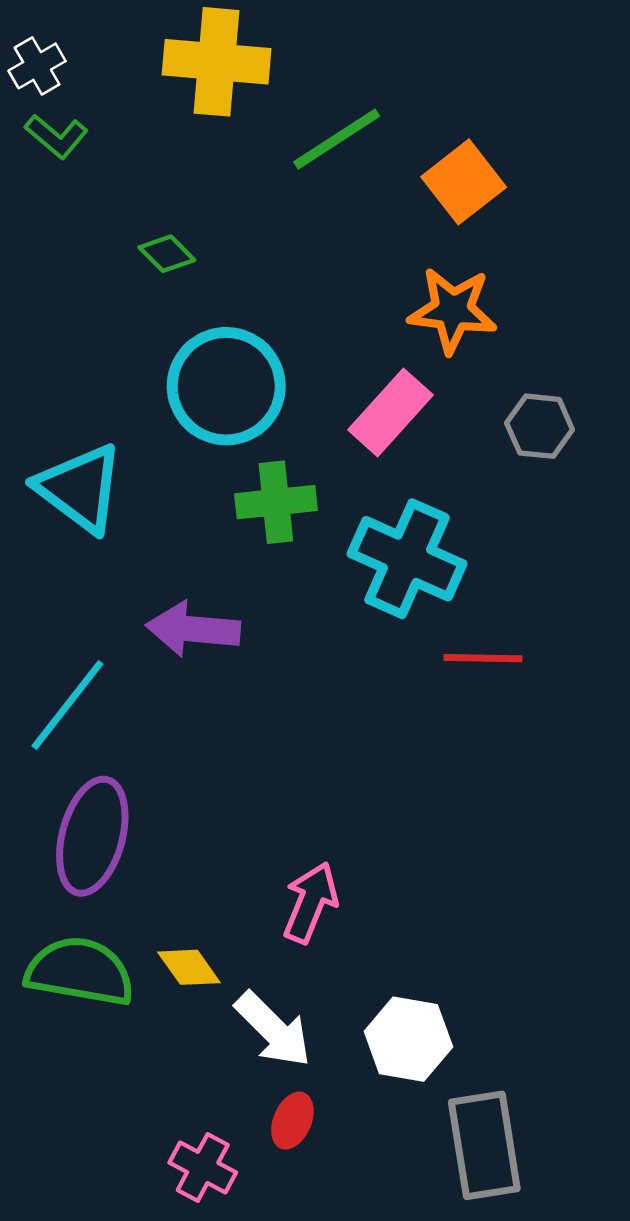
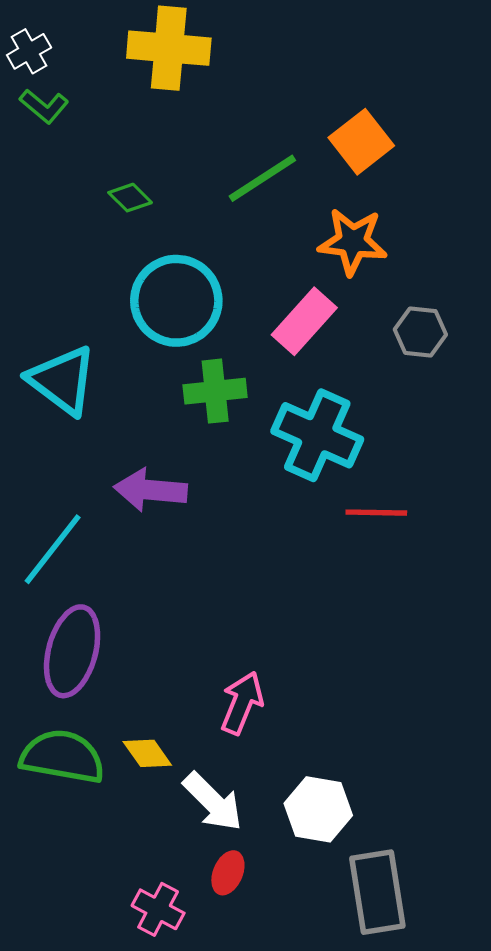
green line: (337, 139) -> (262, 178), moved

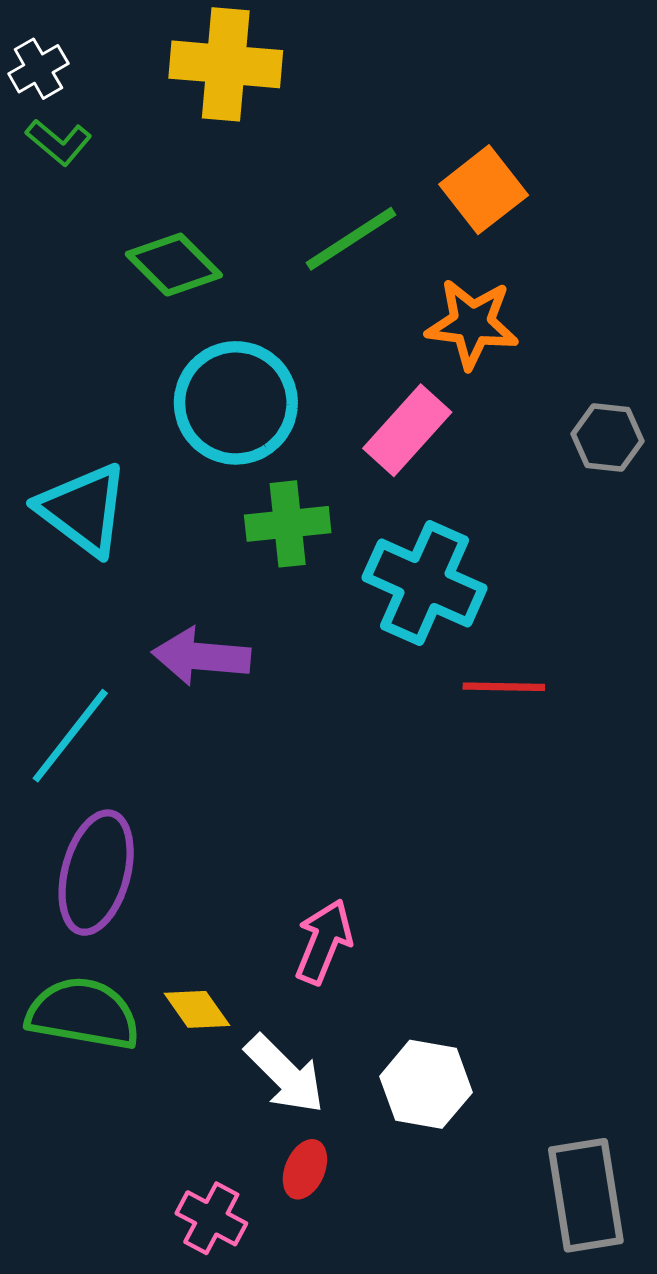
green diamond: (130, 198) -> (174, 265), size x1.6
gray hexagon: (420, 332) -> (608, 437), moved
gray rectangle: (377, 892) -> (586, 1195), moved

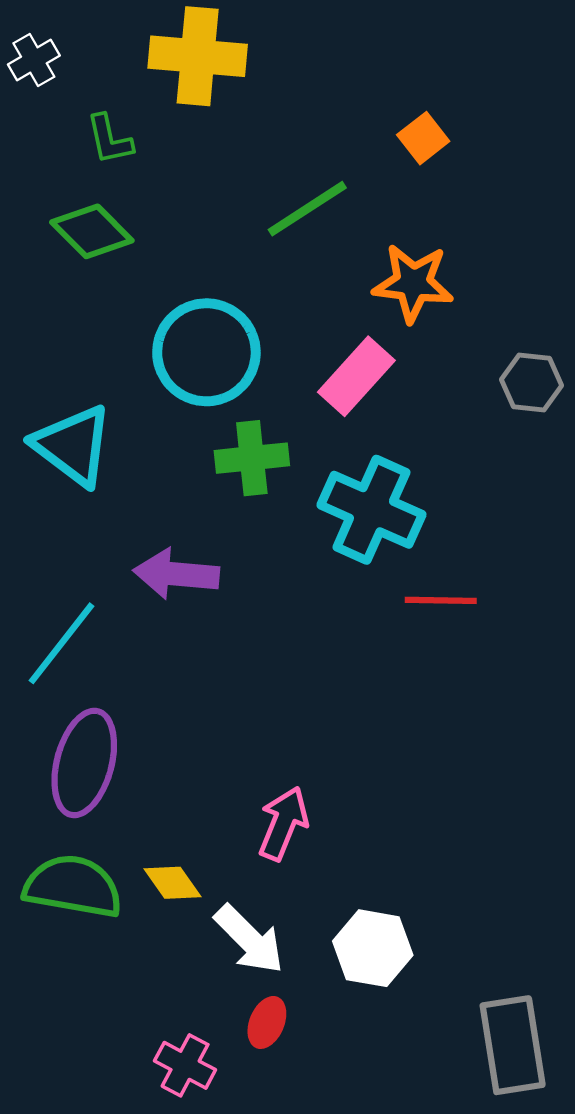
green L-shape: (59, 142) -> (109, 139), moved, turned 38
orange square: (484, 190) -> (423, 138), moved, size x0.7
green diamond: (174, 265) -> (92, 231), moved

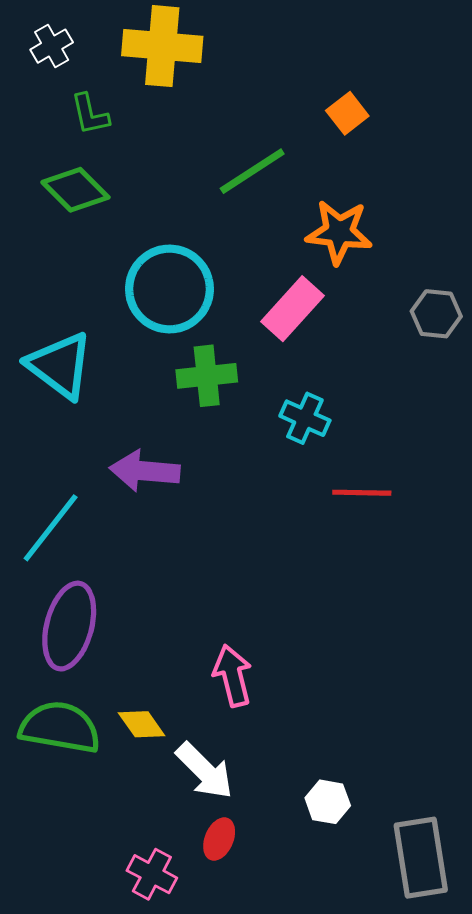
white cross: (34, 60) -> (52, 46), moved
cyan cross: (371, 510) -> (305, 418), size x0.6
pink arrow: (283, 823) -> (233, 676), turned -36
white hexagon: (373, 948) -> (328, 802), moved, size x0.7

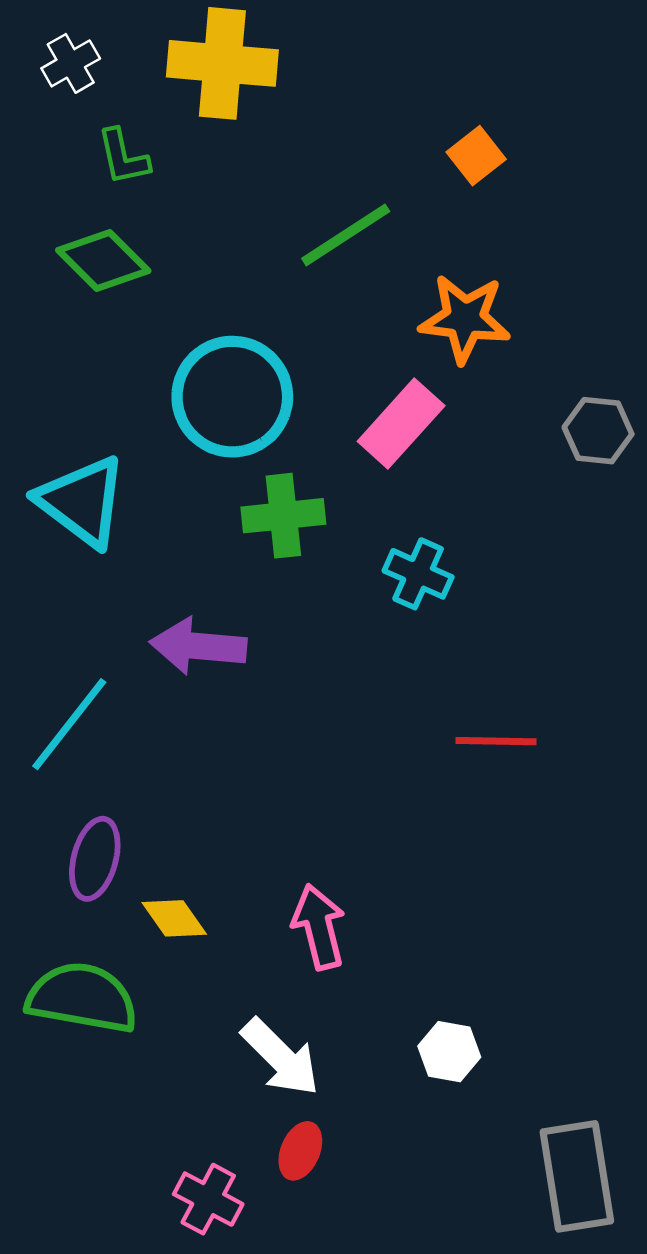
red line: (362, 493) -> (496, 741), moved
purple ellipse: (69, 626) -> (95, 859), size x0.7
yellow diamond: (142, 724) -> (174, 918), moved
white hexagon: (328, 802) -> (449, 1052), moved

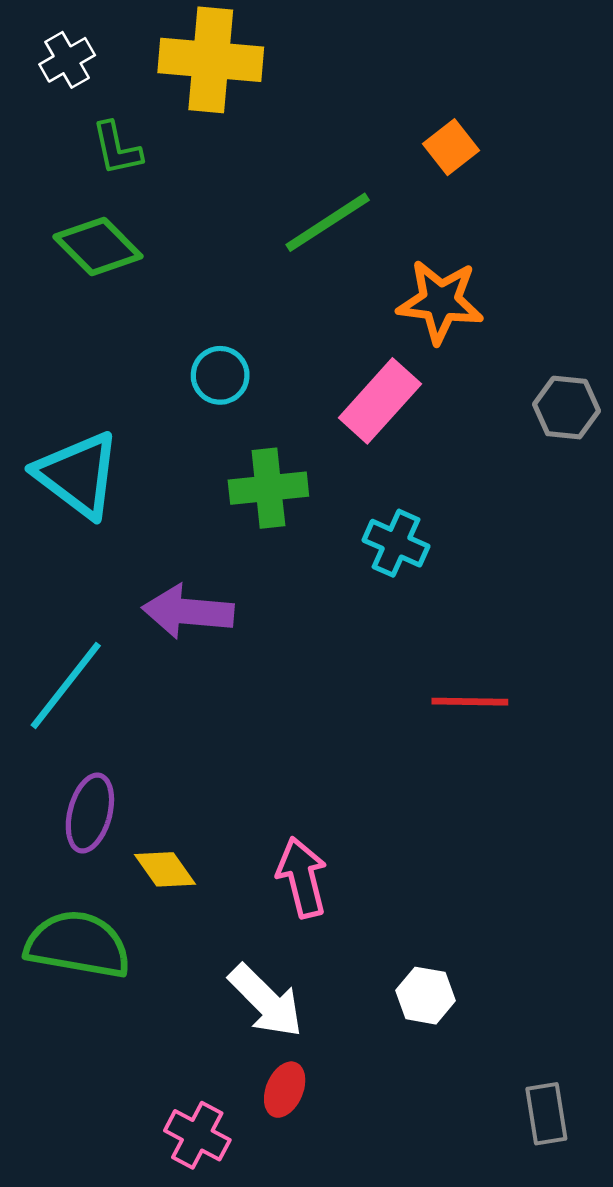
cyan circle: (232, 397) -> (220, 375), size x0.5
gray rectangle: (577, 1176) -> (546, 1114), size x0.6

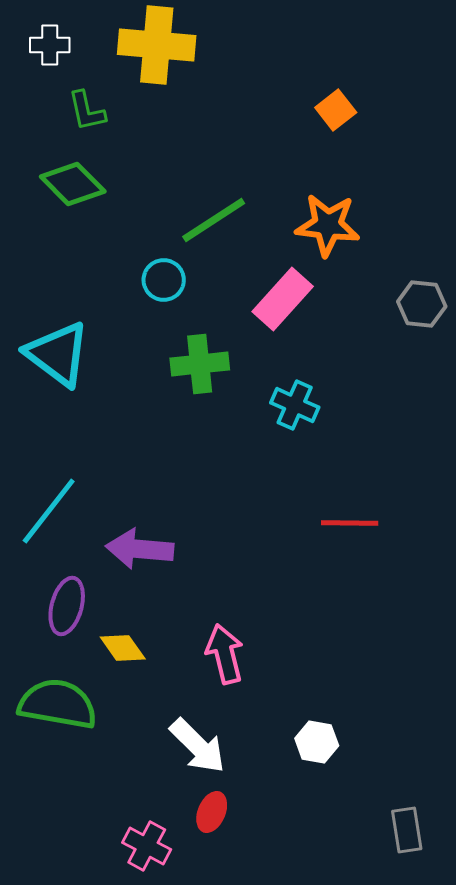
white cross: (67, 60) -> (50, 45), turned 30
green line: (328, 222) -> (214, 220), moved
purple arrow: (188, 612) -> (140, 549), moved

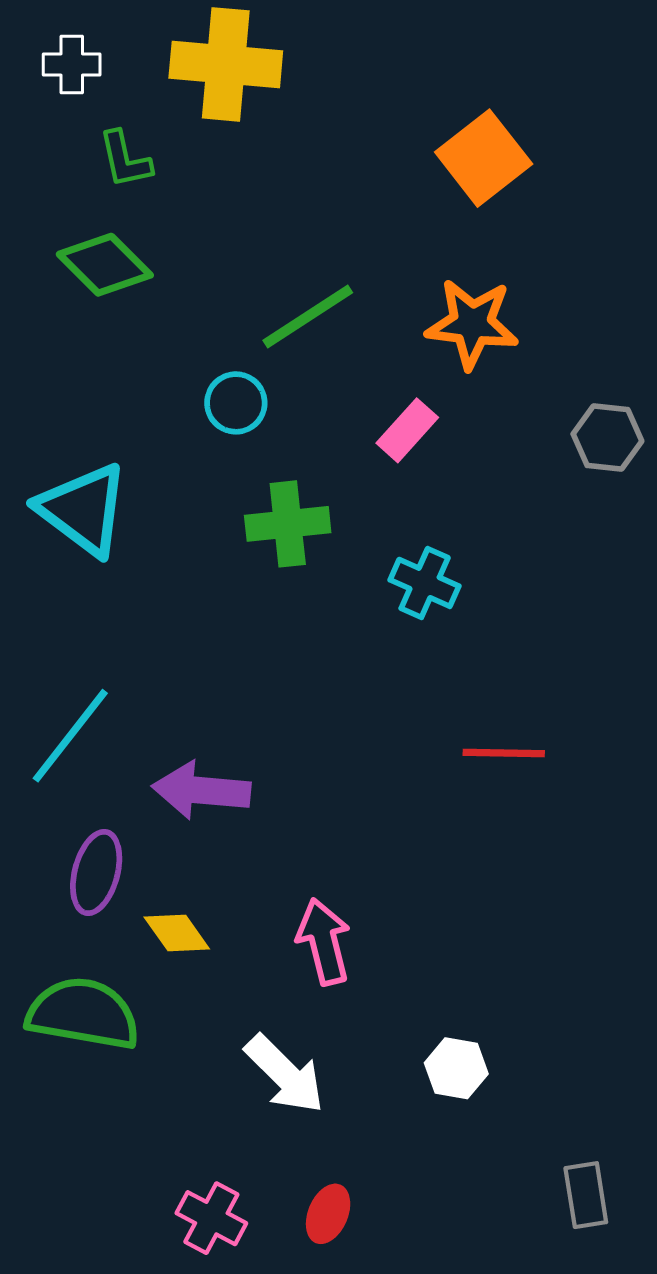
orange square: (336, 110) -> (484, 158), size x1.6
pink rectangle: (283, 299) -> (407, 430), size x0.7
red ellipse: (212, 812) -> (328, 1214), moved

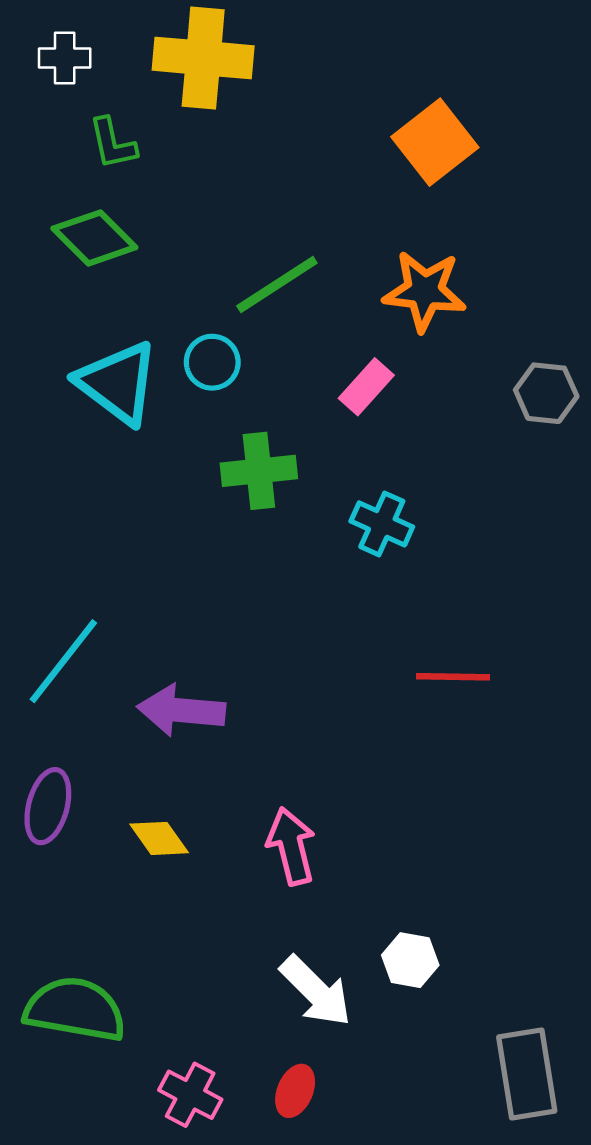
cyan triangle: (83, 510) -> (118, 383), moved
purple ellipse: (96, 872) -> (48, 806), moved
green semicircle: (83, 1014) -> (75, 1009), moved
white arrow: (285, 1074) -> (316, 991), moved
gray rectangle: (586, 1195) -> (527, 1074), size x1.5

